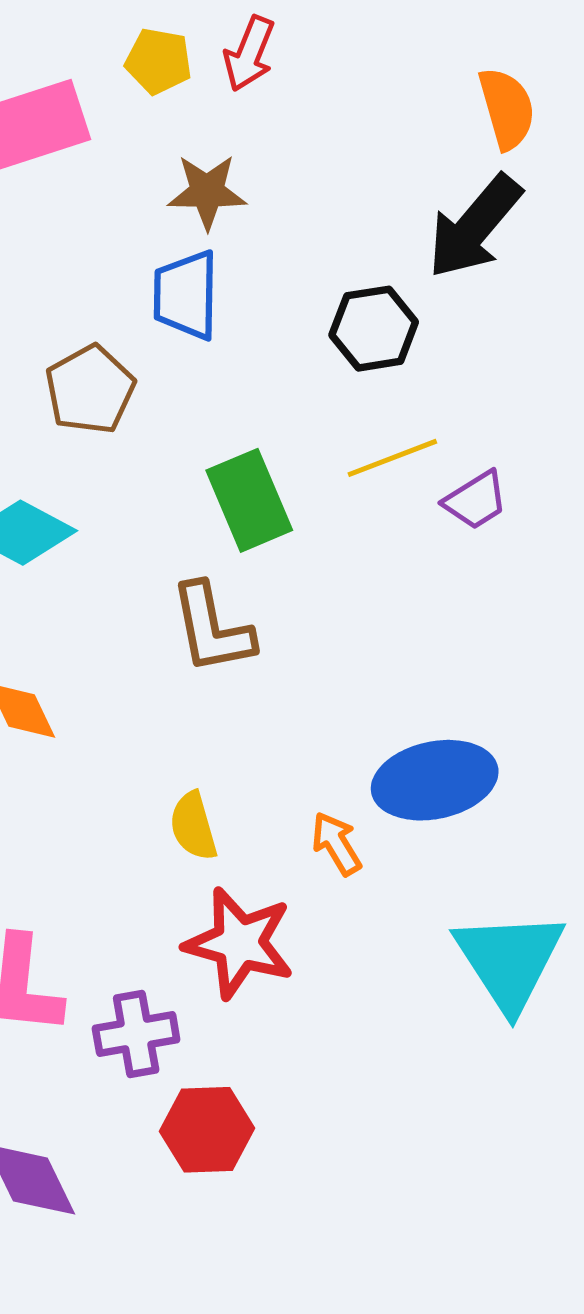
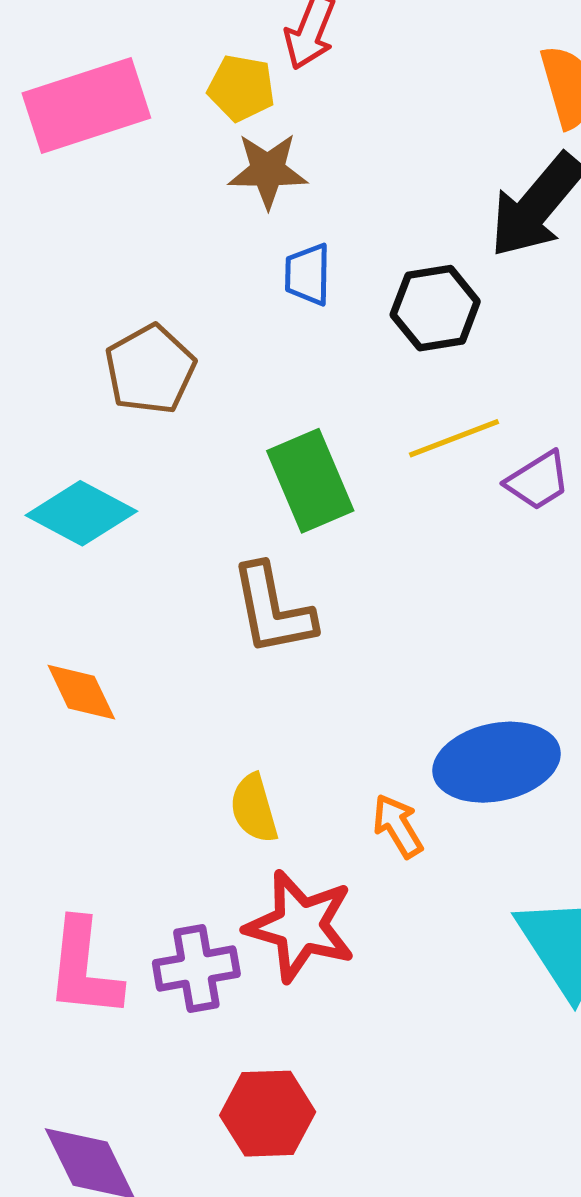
yellow pentagon: (158, 61) -> (241, 88), moved
blue trapezoid: (186, 295) -> (308, 274), moved, size x0.7
purple cross: (136, 1034) -> (196, 969), moved

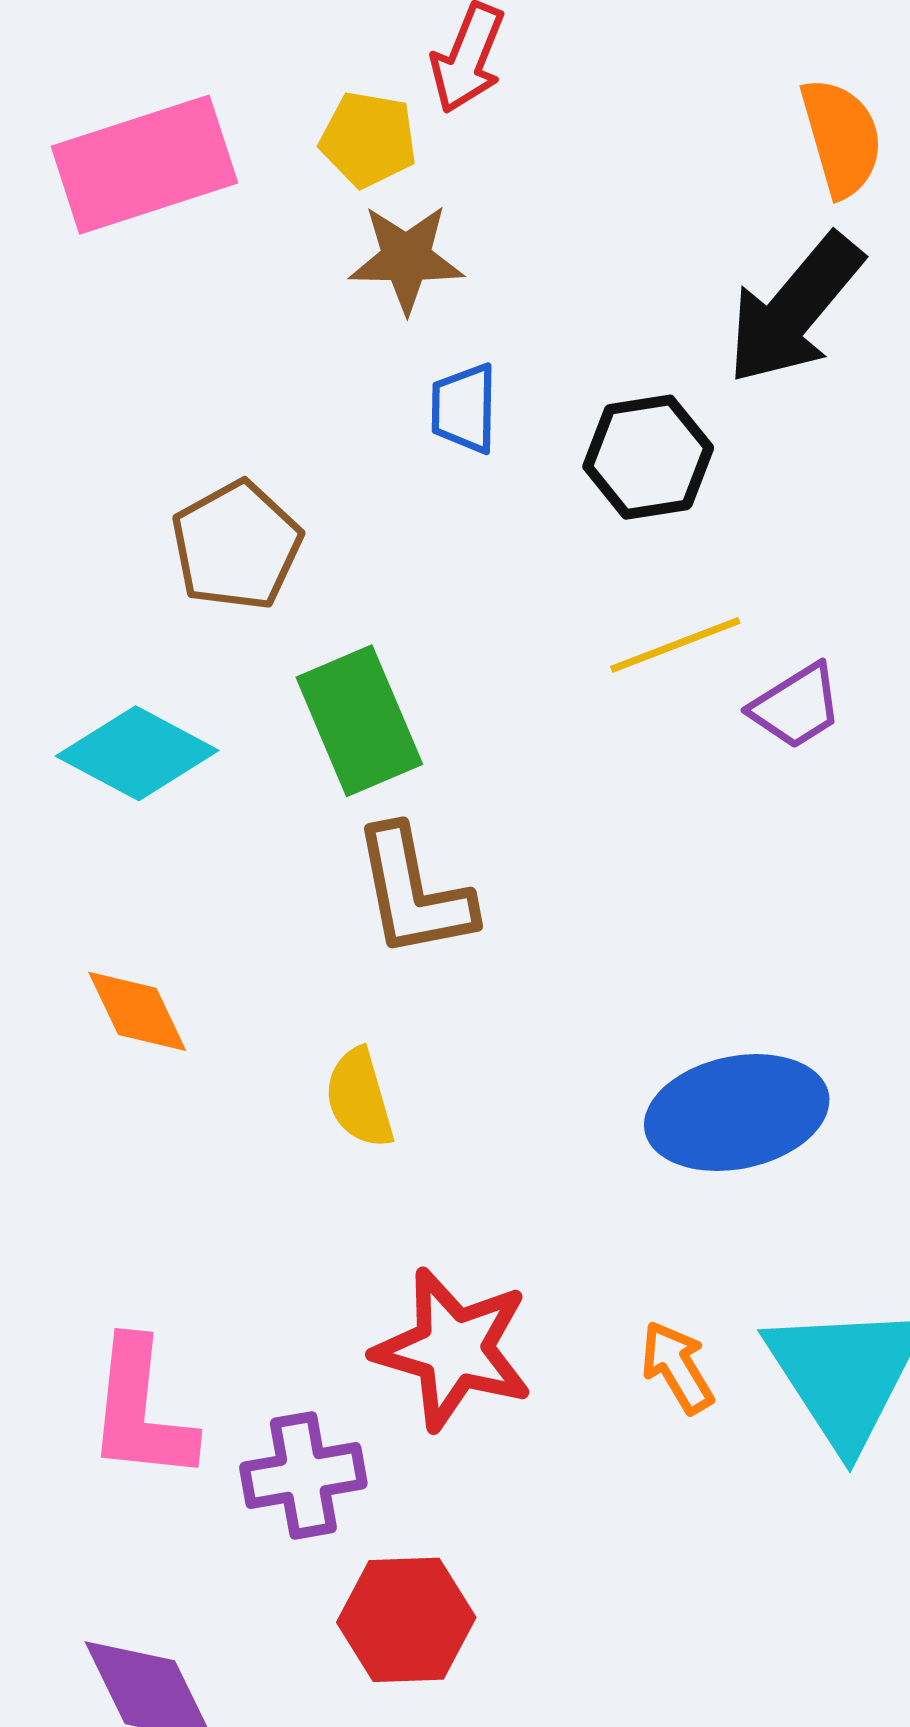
green rectangle: (310, 481) -> (359, 721), moved
yellow semicircle: (254, 808) -> (359, 1098), moved
orange arrow: (398, 826) -> (677, 1367), moved
purple cross: (196, 969) -> (303, 1475), moved

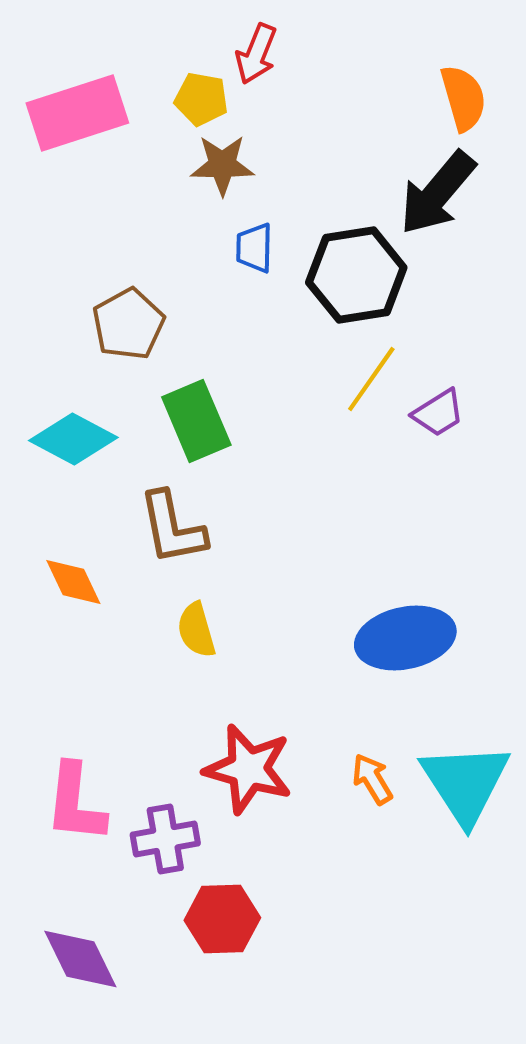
black hexagon: (648, 457) -> (356, 275), size x1.4
yellow line: (675, 645) -> (371, 379), turned -34
brown L-shape: (413, 892) -> (172, 528), moved

